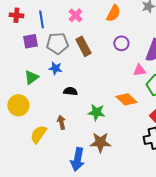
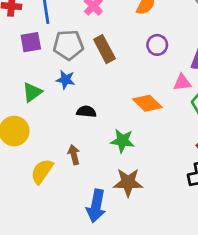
orange diamond: (126, 99) -> (147, 103), moved

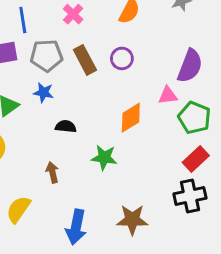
purple circle: (157, 45) -> (122, 58), moved
orange diamond: (147, 103) -> (131, 118), turned -76
yellow semicircle: (42, 171) -> (18, 209), moved
brown star: (128, 182) -> (132, 220), moved

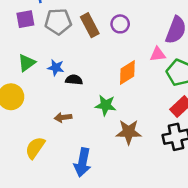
blue star: (44, 92) -> (56, 68), moved
brown arrow: (52, 172) -> (63, 117), turned -84
brown star: (132, 220) -> (129, 132), moved

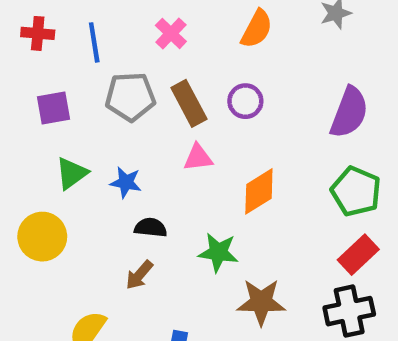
purple square: (25, 19) -> (54, 108), moved
pink triangle: (158, 54) -> (198, 158), moved
black semicircle: (74, 80) -> (151, 228), moved
brown arrow: (63, 117) -> (139, 275), turned -42

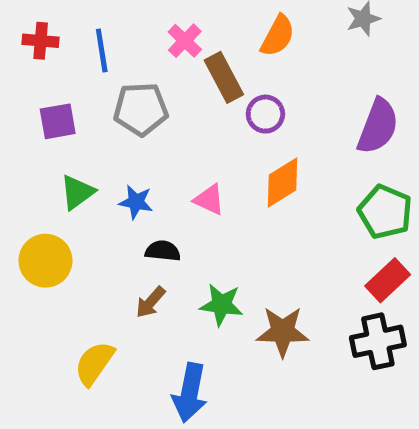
brown rectangle: (189, 103) -> (224, 77), moved
pink triangle: (198, 158) -> (209, 200), moved, turned 32
orange diamond: (259, 191) -> (283, 182), moved
green star: (218, 252) -> (221, 305), moved

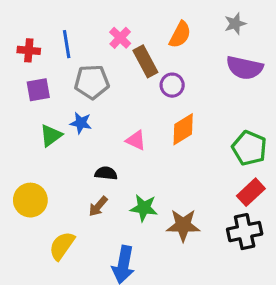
red cross: (41, 41) -> (29, 50), moved
purple semicircle: (378, 126) -> (245, 68), moved, turned 81
blue star: (136, 202) -> (81, 123), moved
yellow circle: (45, 261) -> (30, 200), moved

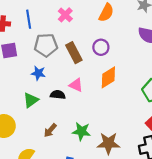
brown rectangle: (145, 61) -> (74, 53), moved
green triangle: (51, 135) -> (31, 100), moved
black semicircle: (106, 173) -> (58, 95), moved

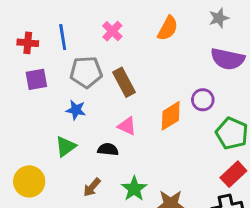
purple circle: (101, 47) -> (203, 100), moved
black semicircle: (58, 95) -> (108, 149), moved
green star: (81, 131) -> (134, 189), turned 30

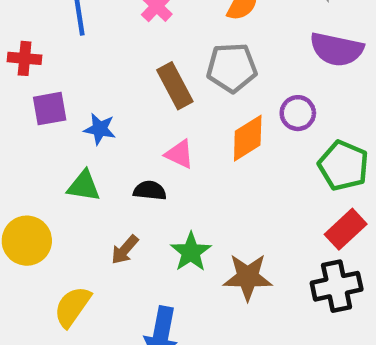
red cross: (28, 43) -> (25, 58), moved
gray pentagon: (86, 72) -> (232, 68), moved
purple square: (36, 79) -> (50, 109), moved
green triangle: (66, 146) -> (84, 186), turned 45

